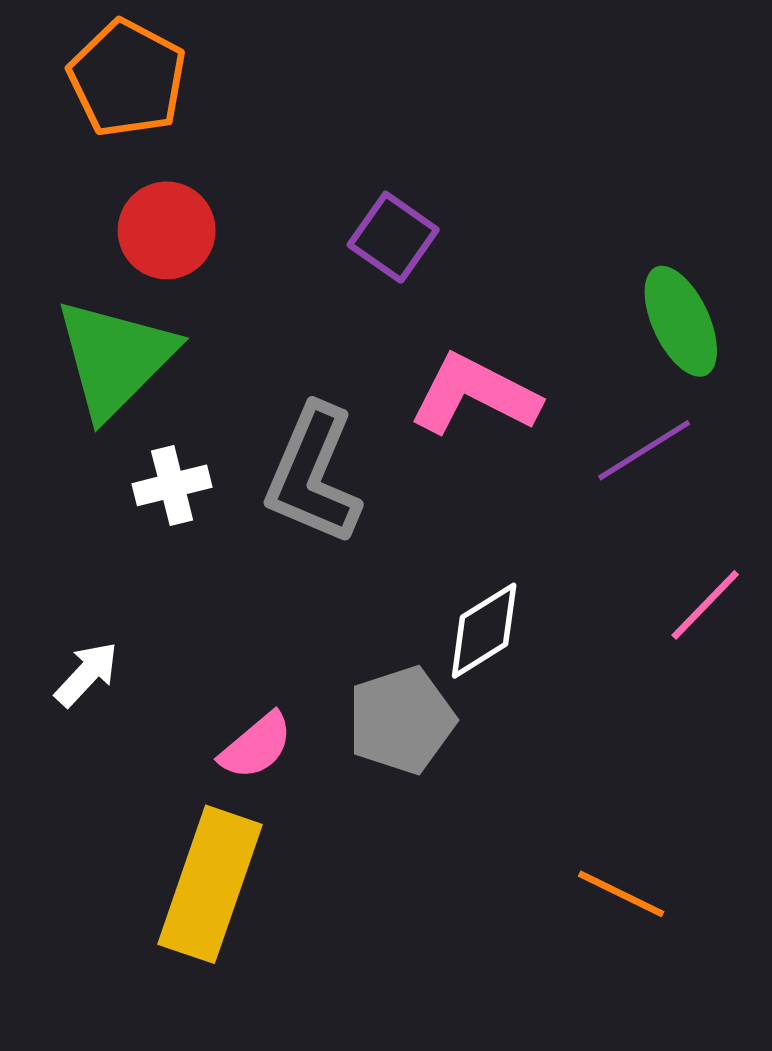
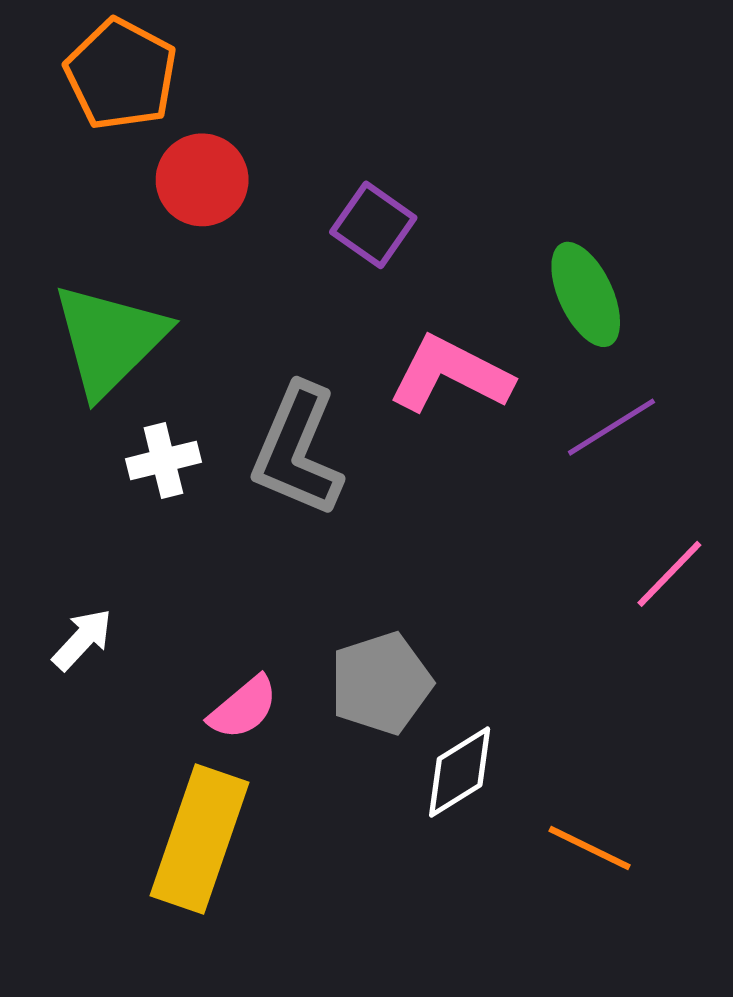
red circle: (167, 230) -> (202, 180), moved
green ellipse: (681, 321) -> (586, 294), moved
white diamond: (484, 631) -> (460, 772), moved

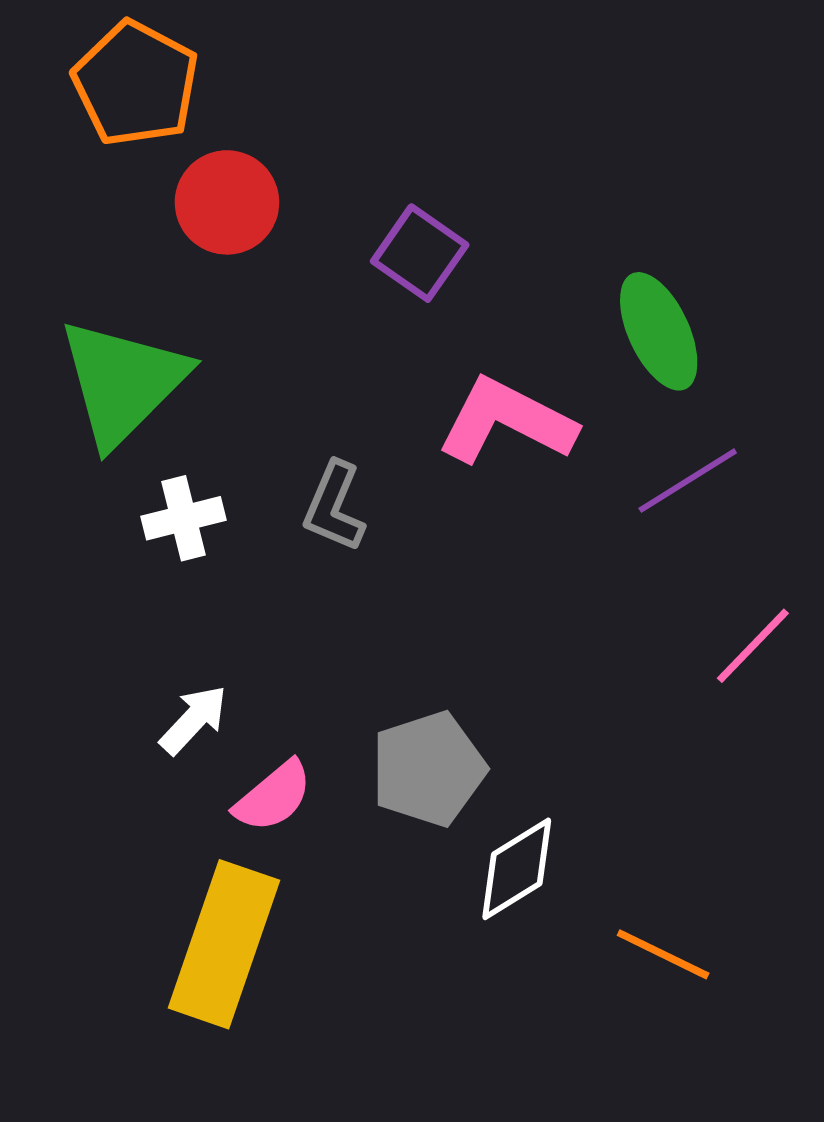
gray L-shape: (297, 450) -> (334, 507), size x0.6
white arrow: (82, 639) -> (194, 720), moved

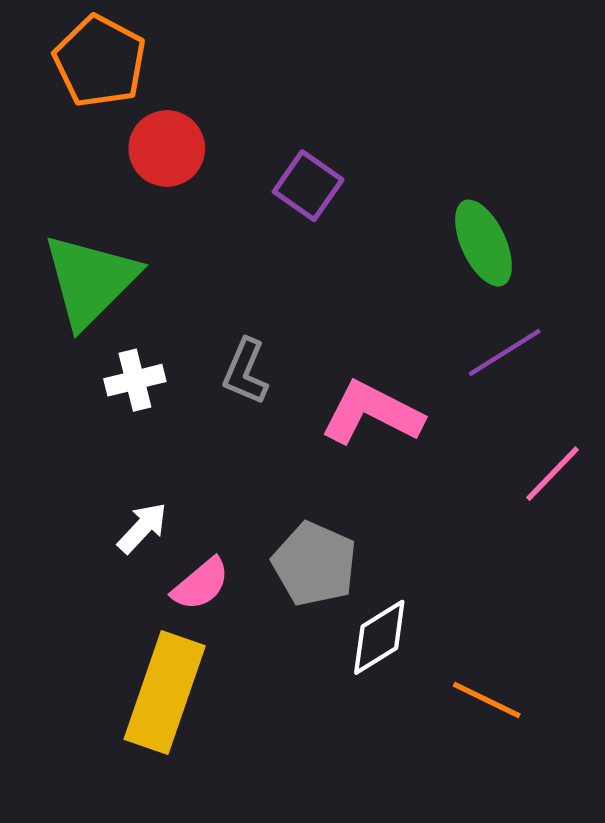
pink L-shape: (507, 421) -> (372, 413), moved
gray pentagon: (428, 769) -> (314, 564), turned -30

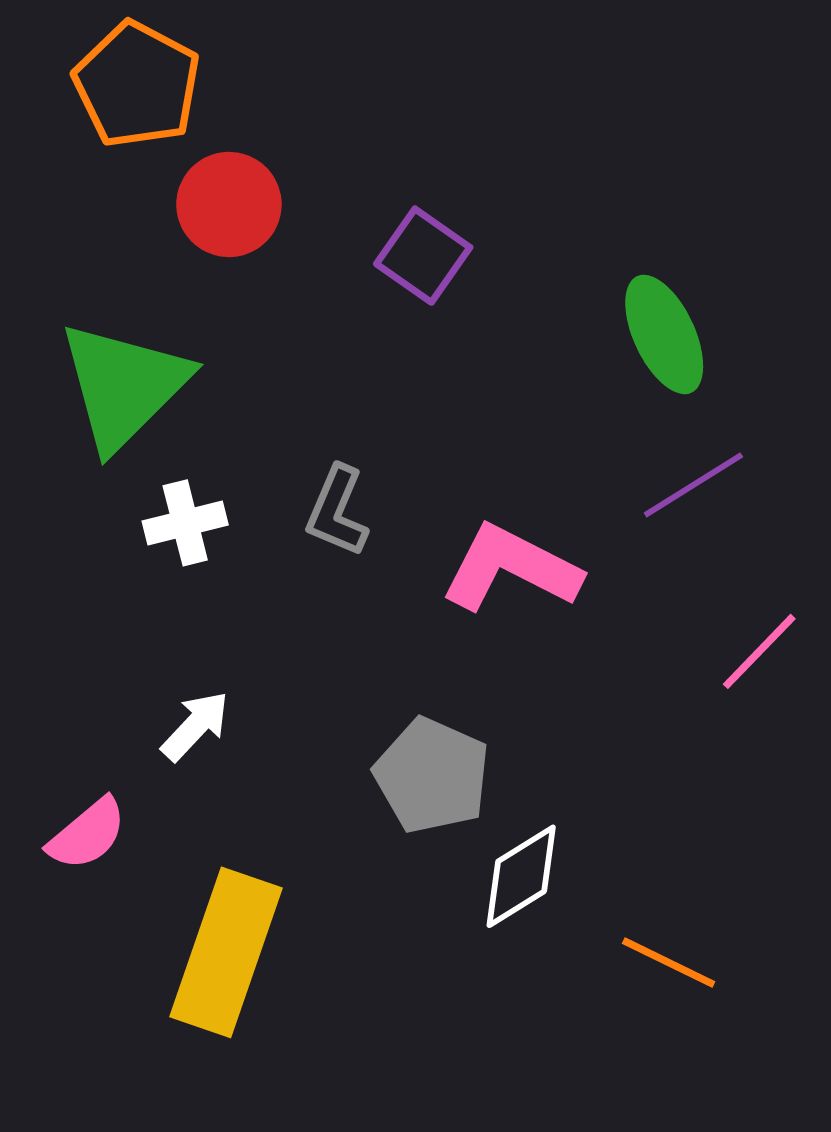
pink semicircle: (201, 584) -> (87, 834), moved

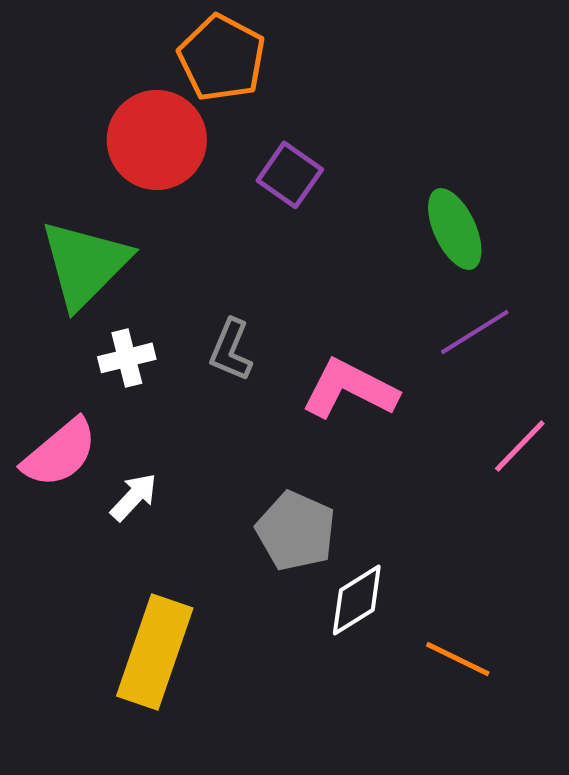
orange pentagon: (137, 85) -> (222, 58), moved
red circle: (229, 204) -> (157, 140), size x1.4
pink semicircle: (87, 834) -> (60, 453), moved, size x1.4

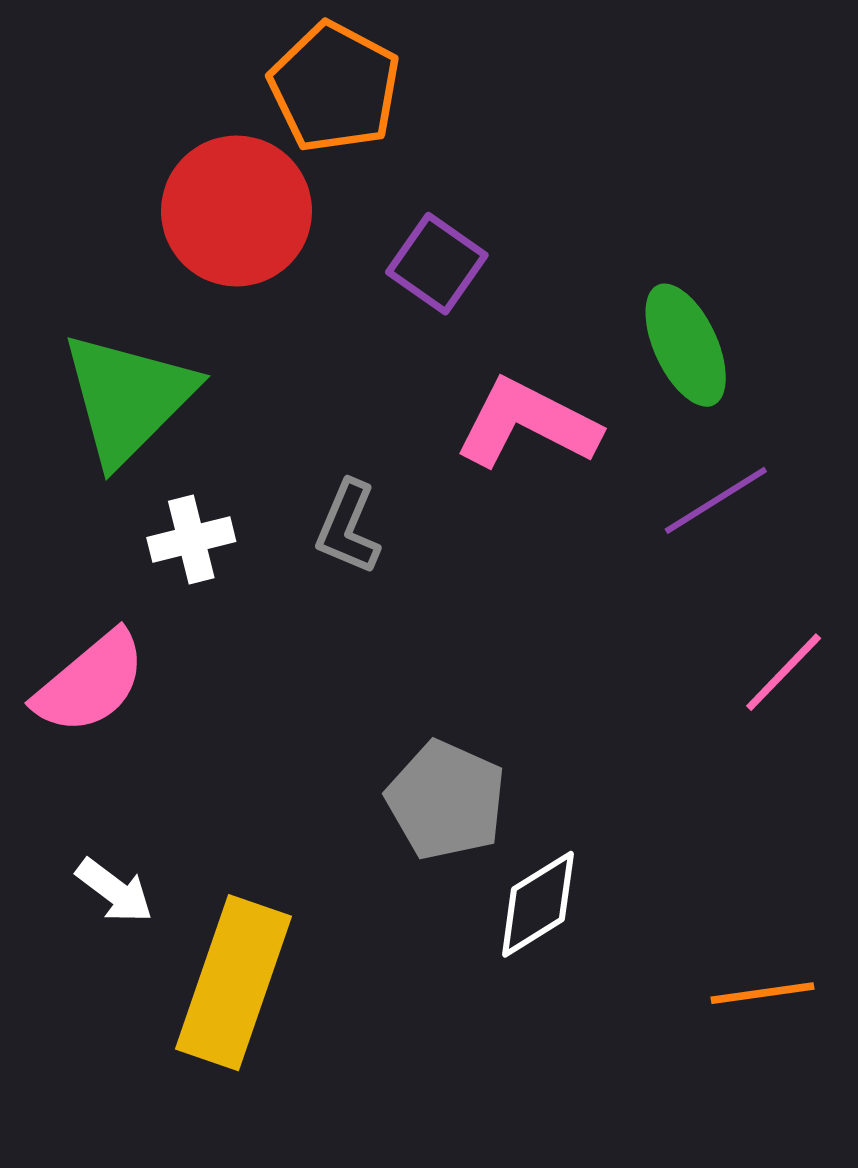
pink L-shape: (350, 389) -> (527, 423), moved
white arrow: (134, 497) -> (114, 891), moved, turned 84
orange line: (458, 659) -> (762, 993), moved, turned -34

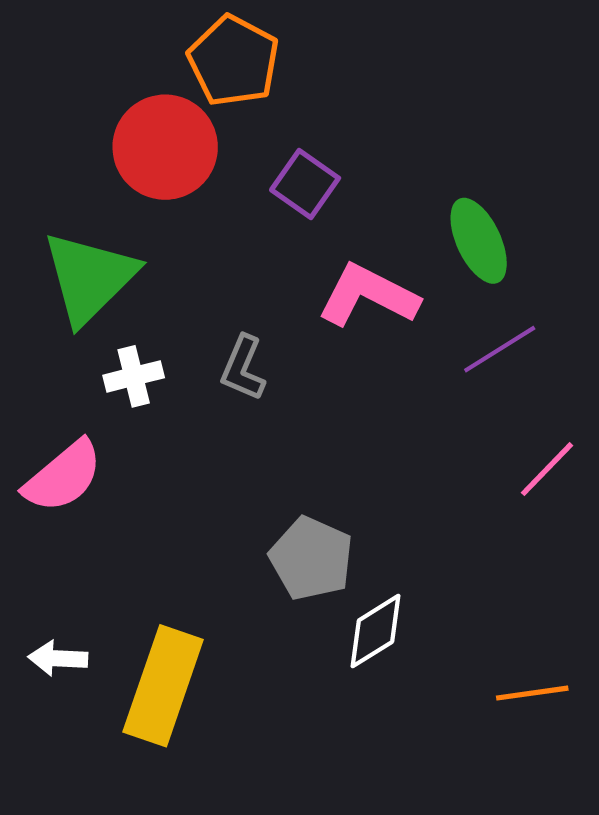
white arrow: (114, 891) -> (58, 658), moved, turned 146

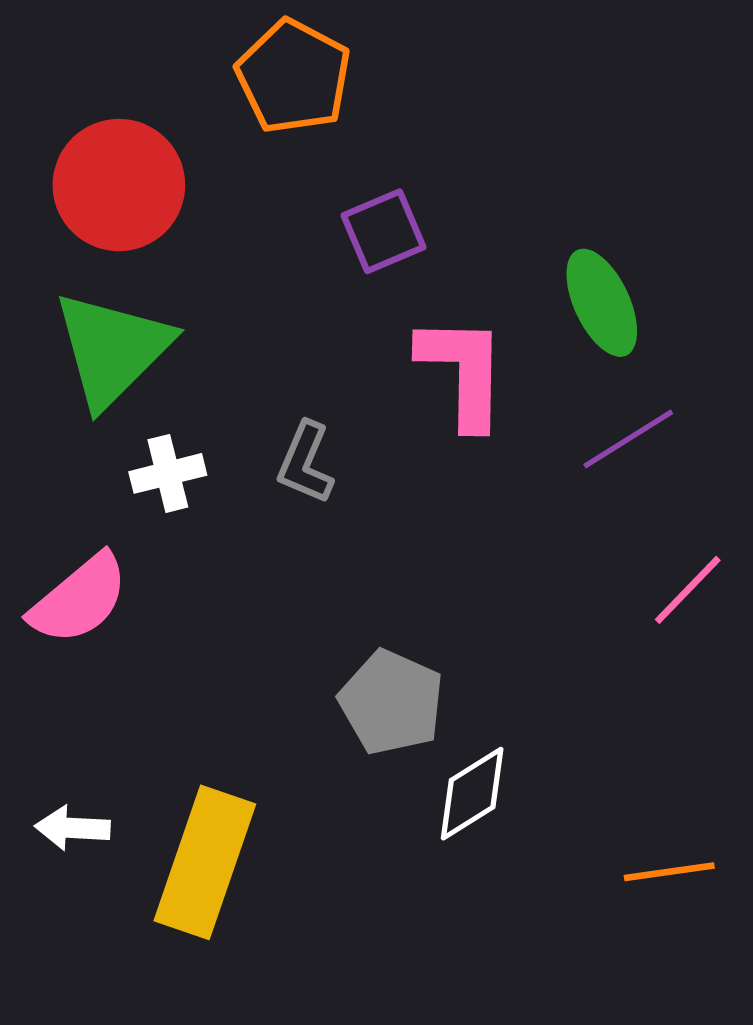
red circle: (165, 147) -> (119, 185), moved
purple square: (305, 184) -> (383, 231), turned 32
pink L-shape: (368, 295) -> (463, 372), turned 64

